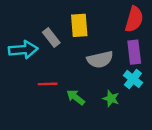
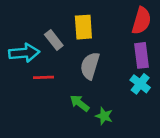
gray semicircle: (100, 59) -> (90, 66), moved, turned 120
red line: (48, 84) -> (44, 77), moved
green star: (111, 99) -> (104, 116), moved

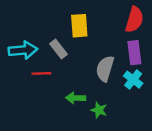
gray rectangle: (54, 40) -> (58, 49), moved
gray semicircle: (90, 66) -> (105, 69), moved
green arrow: (80, 103) -> (76, 98), turned -36

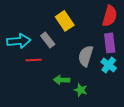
yellow rectangle: (79, 26) -> (65, 21), turned -30

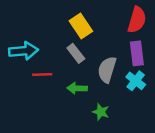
gray rectangle: (48, 40) -> (76, 53), moved
green arrow: (62, 80) -> (77, 88), moved

